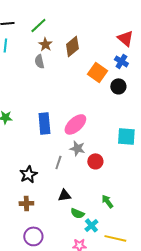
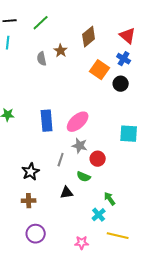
brown star: (45, 44) -> (61, 51), moved
brown diamond: (72, 46) -> (89, 37), moved
green semicircle: (77, 213) -> (84, 177), moved
cyan cross: (91, 225) -> (99, 215), moved

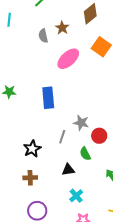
pink ellipse: (78, 122) -> (68, 59), moved
green semicircle: (84, 177) -> (85, 154), turned 40
cyan cross: (99, 215) -> (76, 196), moved

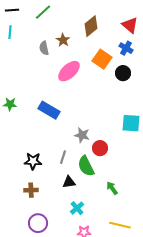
blue rectangle: (48, 98) -> (49, 110), turned -55
gray line: (62, 137) -> (63, 157), moved
black star: (32, 149) -> (33, 161), turned 30
green semicircle: (85, 154) -> (86, 166), size x1.5

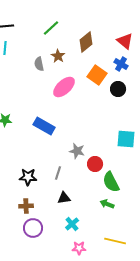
green line: (43, 12) -> (51, 28), moved
green semicircle: (86, 166) -> (111, 182), moved
green arrow: (112, 188) -> (107, 204), turned -32
purple circle: (38, 223) -> (33, 228), moved

